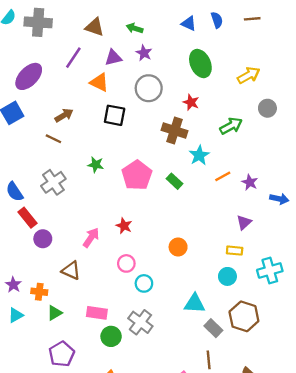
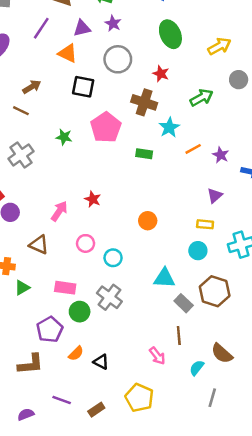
pink pentagon: (137, 175) -> (106, 127), moved
green rectangle: (175, 181) -> (144, 154), turned -35
pink circle: (126, 263) -> (86, 243), moved
purple pentagon: (62, 354) -> (50, 330), moved

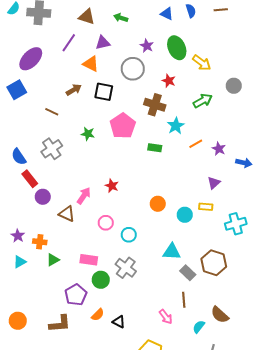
purple star: (113, 23) -> (147, 46), moved
yellow arrow: (219, 46) -> (202, 63), moved, turned 66
brown arrow: (32, 87) -> (74, 90), moved
brown triangle: (39, 245) -> (67, 214), moved
cyan circle: (198, 251) -> (185, 215), moved

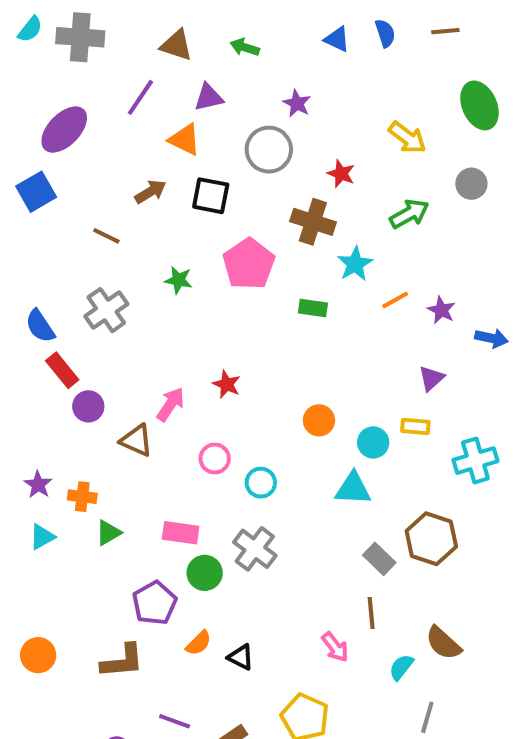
green ellipse: (177, 48) -> (479, 105), moved
cyan triangle: (172, 252) -> (353, 489), moved

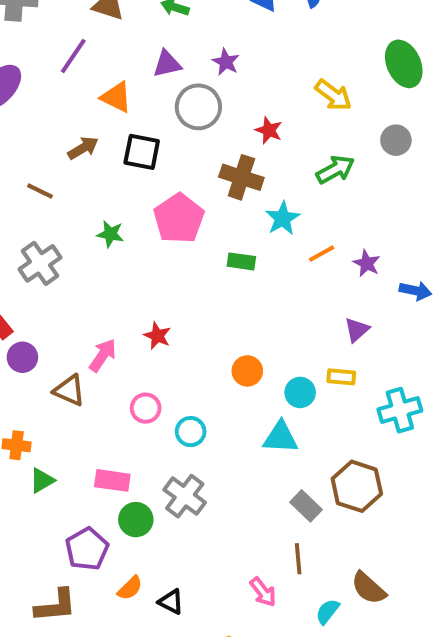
purple triangle: (209, 97) -> (167, 64), moved

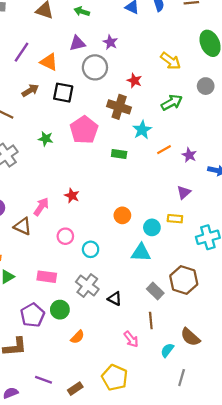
purple line: (73, 56) -> (22, 52), moved
green circle: (136, 520) -> (60, 310), moved
orange semicircle: (130, 588) -> (77, 337), moved
black triangle: (171, 602) -> (115, 299), moved

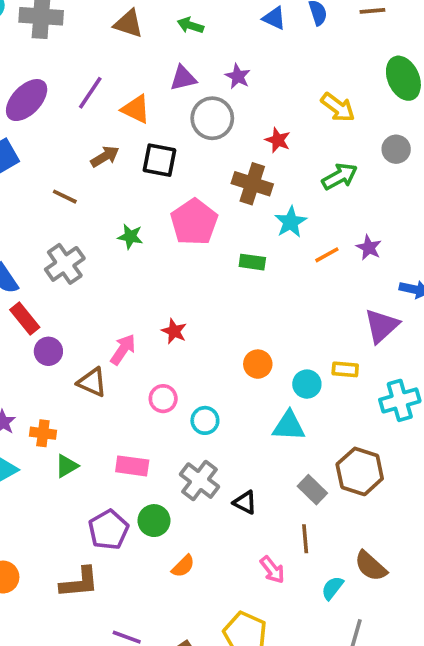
purple star: (189, 155) -> (369, 248), moved
purple triangle: (184, 192) -> (382, 326), moved, size x1.5

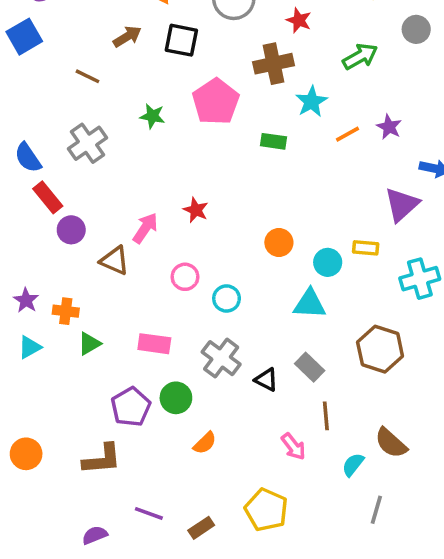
brown cross: (252, 184) -> (273, 64), turned -30
gray rectangle: (312, 490) -> (310, 367), moved

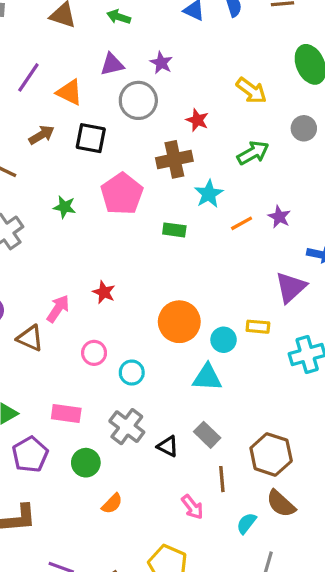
orange circle: (279, 242) -> (179, 322), size x1.6
brown hexagon: (380, 349) -> (271, 454), moved
purple pentagon: (131, 407) -> (30, 454), moved

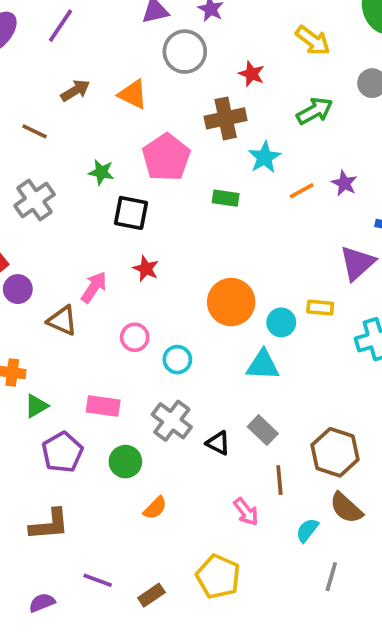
orange triangle: (69, 92) -> (133, 94), moved
black square: (91, 138) -> (131, 213), moved

